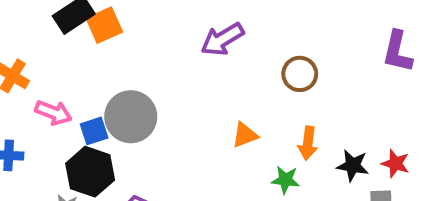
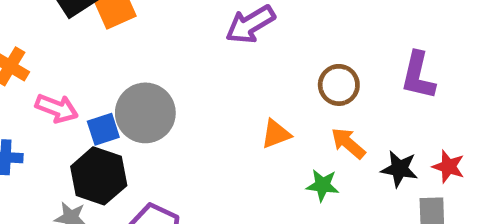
purple L-shape: (397, 52) -> (418, 76), moved
brown circle: (300, 74) -> (339, 85), moved
orange arrow: (308, 143) -> (348, 143), turned 124

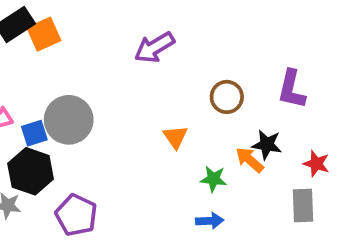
orange triangle: (276, 134) -> (175, 137), turned -44
orange arrow: (348, 143) -> (250, 160), moved
black star: (399, 169) -> (267, 145), moved

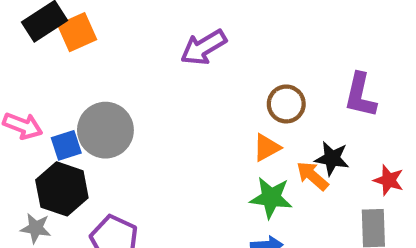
orange triangle: (175, 137) -> (267, 148), moved, turned 36
green star: (213, 179) -> (271, 198), size x1.4

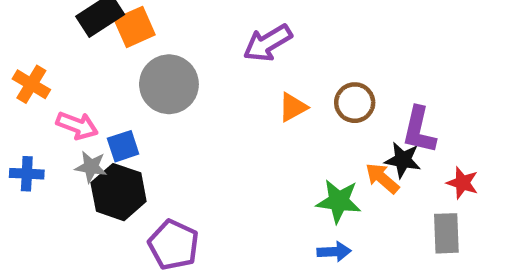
purple L-shape: (360, 95) -> (419, 130), moved
gray circle: (105, 130) -> (169, 84), moved
orange triangle: (267, 148) -> (293, 107), moved
gray star: (36, 228) -> (91, 167), moved

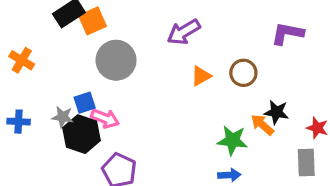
pink arrow: (77, 126) -> (105, 118), moved
purple L-shape: (419, 130) -> (287, 34), moved, turned 88

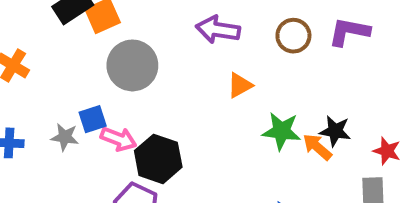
purple arrow: (184, 32) -> (218, 30), turned 40
brown circle: (243, 73) -> (293, 36), moved
black hexagon: (81, 134) -> (158, 159), moved
green star: (232, 140) -> (281, 131), moved

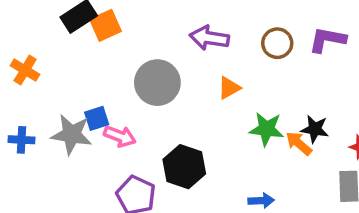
gray circle: (132, 65) -> (157, 83), moved
gray star: (65, 137) -> (72, 134), size x1.6
black hexagon: (158, 159) -> (184, 167), moved

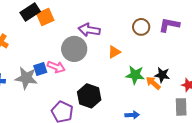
purple arrow: (209, 38) -> (89, 30), moved
pink arrow: (120, 136) -> (56, 67), moved

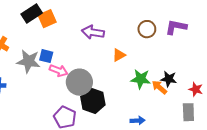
gray circle: (74, 49) -> (79, 82), moved
blue square: (40, 69) -> (46, 56), moved, turned 32
gray star: (26, 78) -> (28, 61), moved

